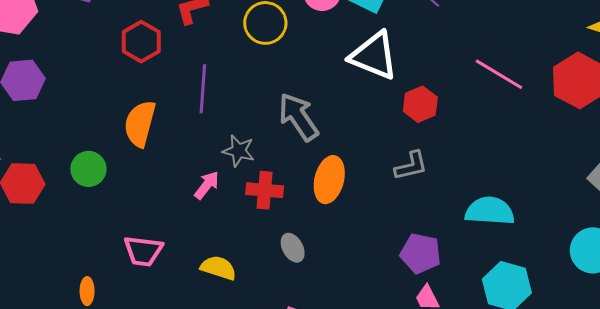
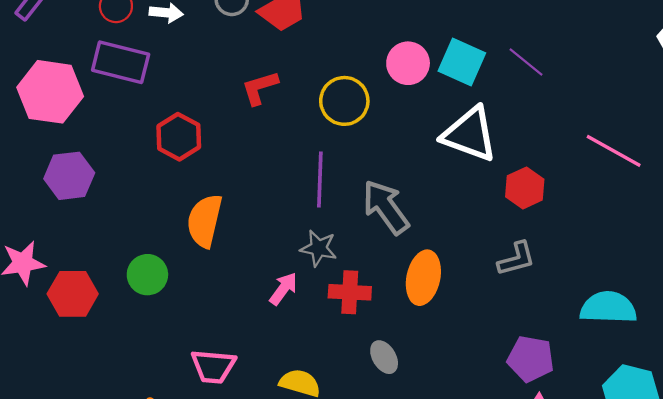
red hexagon: (141, 42) -> (179, 137), moved
purple line: (203, 89) -> (320, 179), moved

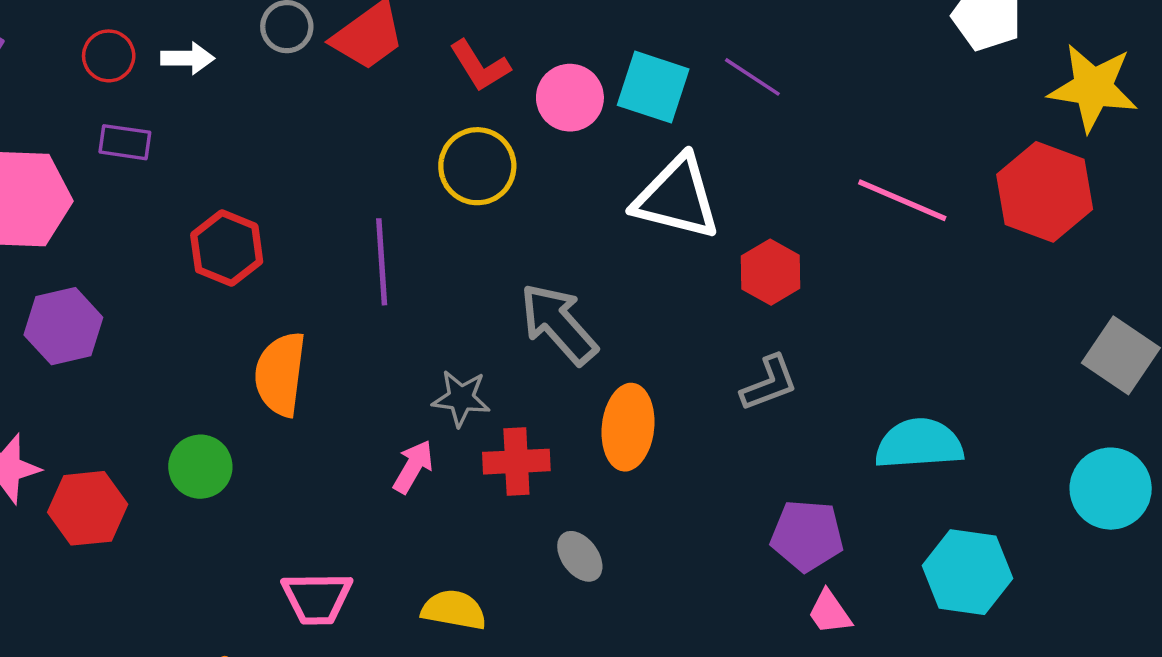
purple rectangle: (121, 62) -> (125, 142), size x0.6
red L-shape: (260, 88) -> (480, 66), moved, turned -99
purple line: (320, 179) -> (382, 262), moved

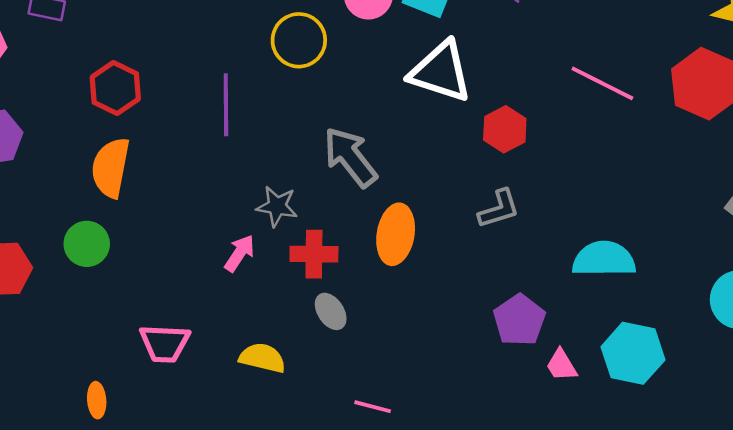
orange semicircle: (280, 374) -> (111, 168), moved
purple pentagon: (807, 535) -> (519, 320), turned 30
gray ellipse: (580, 556) -> (331, 311), moved
pink trapezoid: (830, 612) -> (561, 365), moved

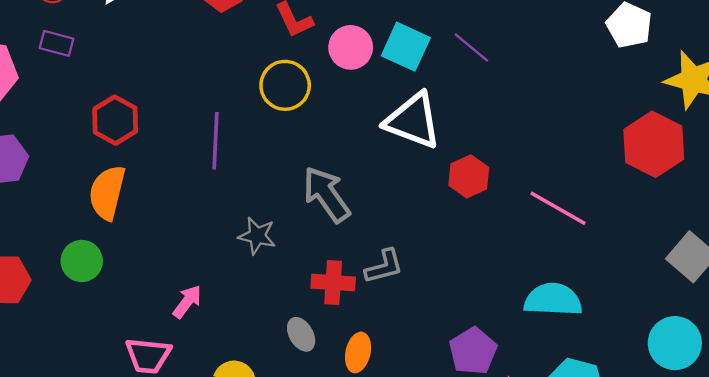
pink line: (602, 83) -> (558, 208), moved
gray L-shape: (499, 209) -> (384, 266), moved
orange ellipse: (396, 234) -> (358, 352), moved, size x0.7
pink arrow: (240, 253) -> (187, 302), moved
red cross: (314, 254) -> (333, 283), moved

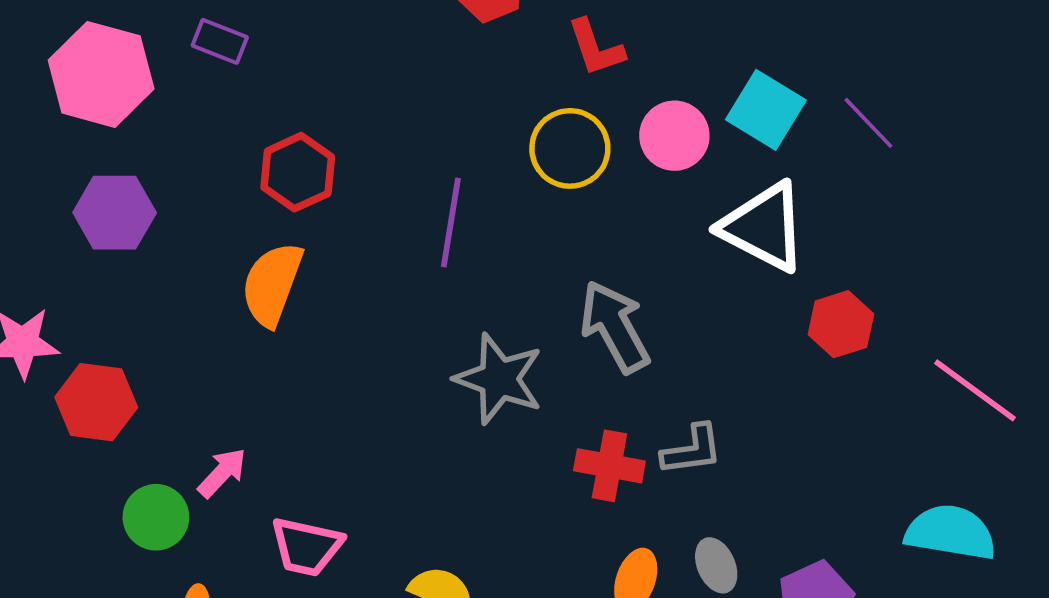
pink circle: (351, 47) -> (674, 136), moved
gray star: (257, 236) -> (499, 379), size x1.5
green circle: (82, 261) -> (156, 517), moved
pink arrow: (187, 302) -> (222, 473), moved
gray ellipse: (301, 334) -> (716, 565), moved

